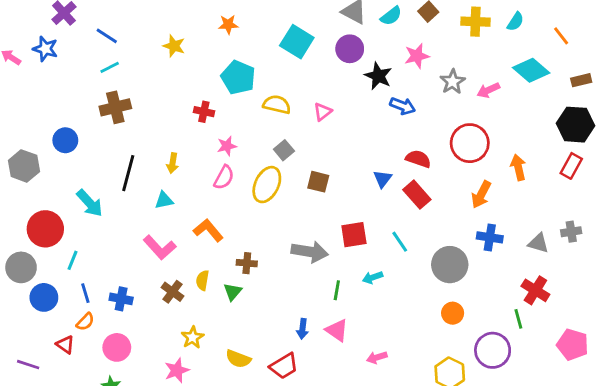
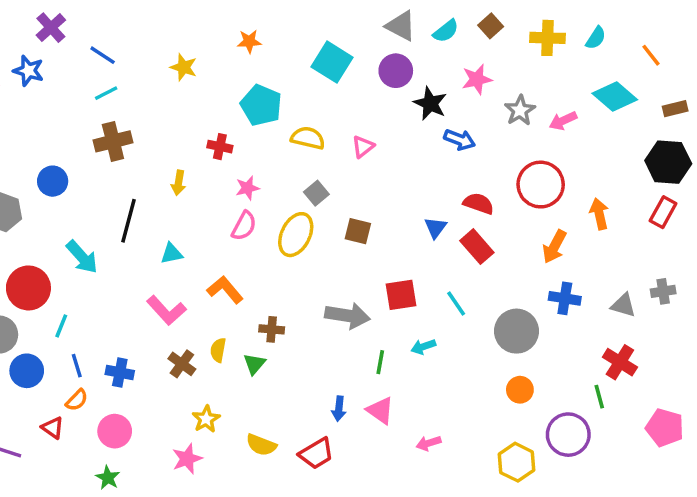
yellow arrow: (173, 163) -> (178, 183), moved

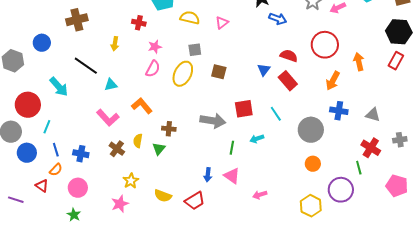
gray square: (316, 193) -> (195, 50), turned 32
black line: (128, 221) -> (86, 66), turned -70
gray cross: (663, 291) -> (400, 140), moved

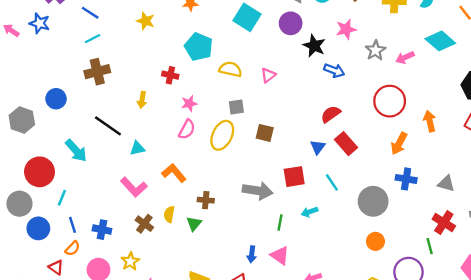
red semicircle: (289, 56) -> (331, 114), moved, turned -54
blue triangle: (264, 70) -> (318, 147), moved
yellow star: (131, 181) -> (130, 261), moved

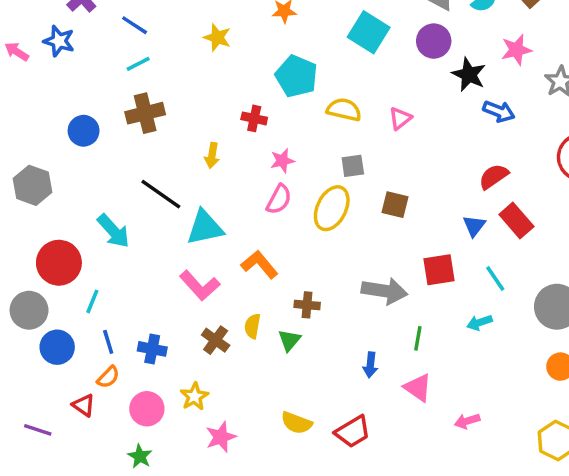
blue circle: (56, 99) -> (84, 131), moved
cyan triangle: (137, 148) -> (205, 228), size x1.6
cyan arrow: (309, 212) -> (479, 323), moved
blue arrow: (252, 254) -> (370, 365), moved

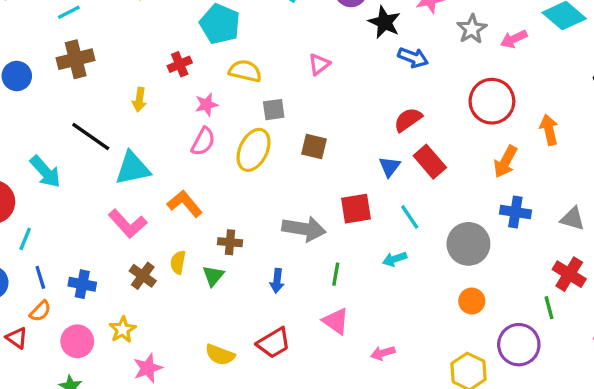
yellow semicircle: (344, 110) -> (245, 71), moved
red cross: (254, 118) -> (180, 64), turned -35
blue arrow: (370, 365) -> (277, 281), moved
red trapezoid: (353, 432) -> (274, 343), moved

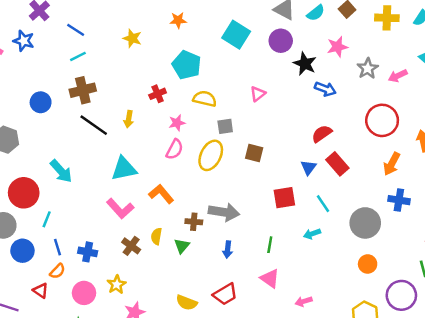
black line: (91, 136) -> (94, 125), moved
gray arrow: (304, 229) -> (224, 212), moved

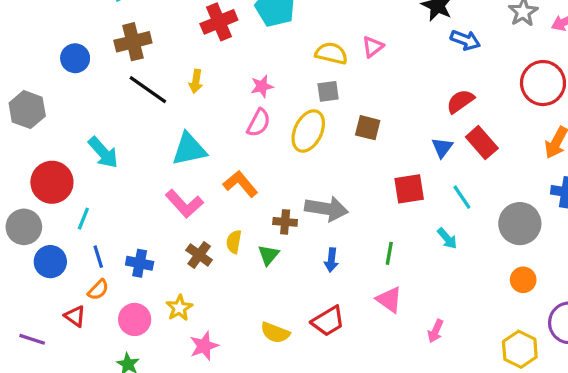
red cross: (158, 94) -> (219, 22), moved, size x1.5
yellow semicircle: (205, 99) -> (331, 53), moved
cyan arrow: (312, 234) -> (447, 238), turned -112
pink arrow: (304, 301) -> (436, 331), turned -49

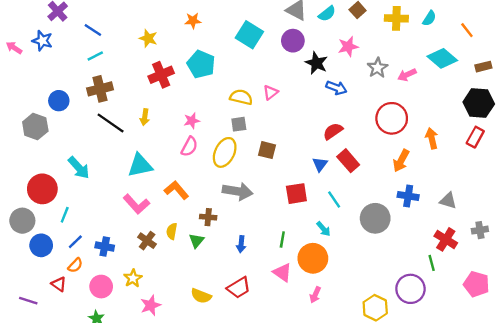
gray hexagon: (27, 110) -> (35, 127), moved
gray arrow: (326, 209) -> (238, 191), moved
blue line: (98, 257) -> (75, 242), turned 63
orange circle: (523, 280) -> (313, 258), moved, size x1.6

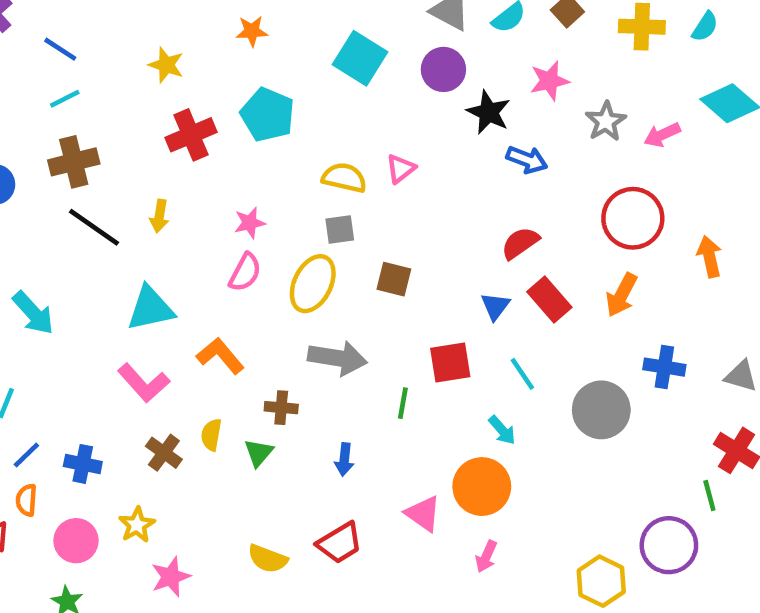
orange arrow: (401, 161) -> (622, 295), moved
green line: (282, 239) -> (403, 403), moved
orange semicircle: (75, 265) -> (26, 500), turned 140

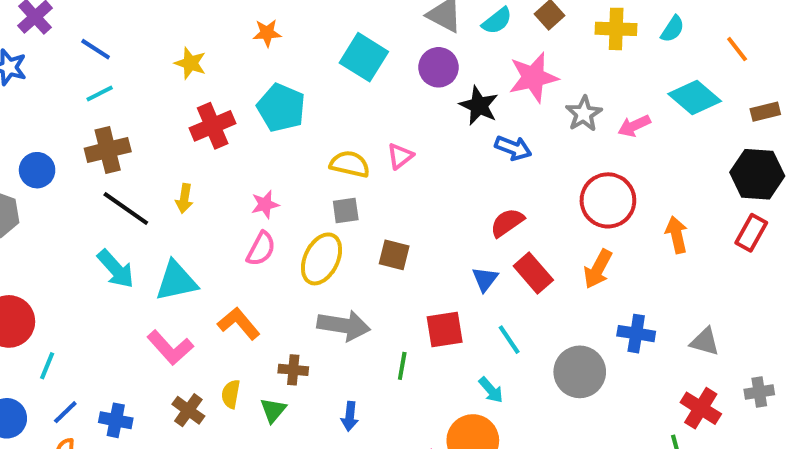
pink star: (549, 81) -> (533, 77), size x1.4
cyan arrow: (33, 313) -> (116, 269), moved

